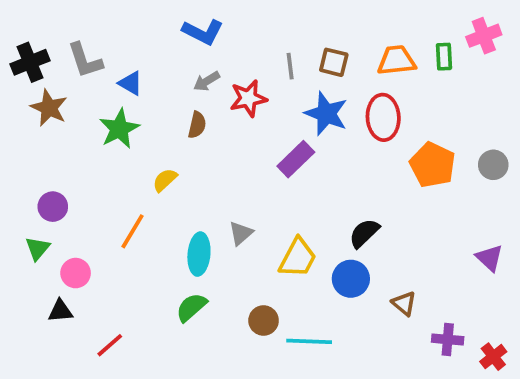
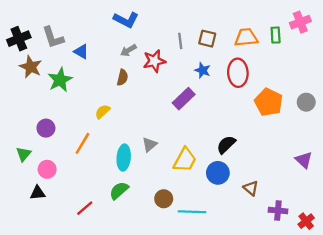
blue star: (326, 114) -> (203, 70), size x0.6
green star: (119, 129) -> (60, 80), moved
purple circle: (53, 207) -> (46, 128), moved
red line: (110, 345) -> (85, 208), moved

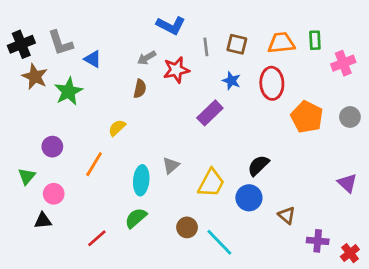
blue L-shape: (126, 20) -> (171, 25), moved
pink cross: (300, 22) -> (343, 63), moved
cyan line: (192, 212) -> (219, 242), turned 44

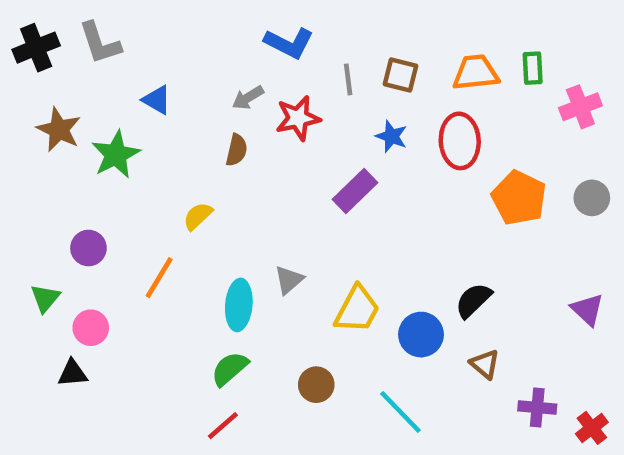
gray L-shape: (60, 43) -> (100, 43), moved
black cross: (21, 44) -> (36, 48), moved
black semicircle: (258, 165) -> (473, 300), moved
red line: (97, 238) -> (223, 426), moved
cyan line: (219, 242) -> (401, 412), moved

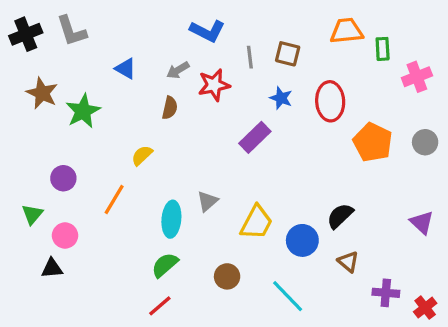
orange trapezoid: (476, 73) -> (347, 31), moved
blue triangle: (157, 100) -> (126, 69), moved

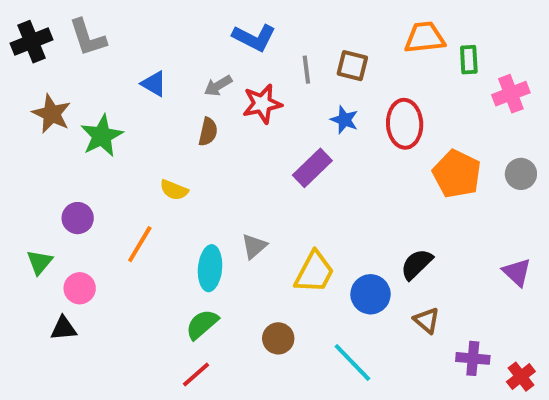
yellow semicircle: (142, 155) -> (174, 190), turned -115

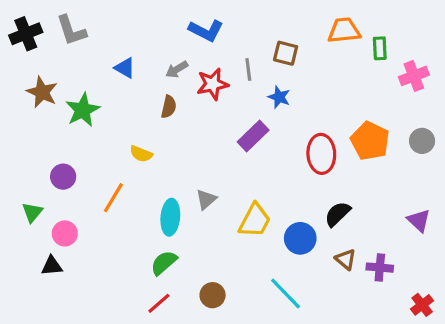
gray line: (306, 70) -> (248, 69), moved
red ellipse: (405, 124) -> (321, 154), moved
brown circle: (278, 338) -> (213, 295), moved
purple cross: (473, 358) -> (380, 268), moved

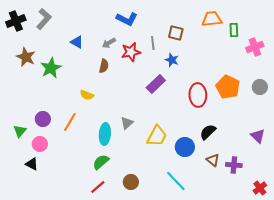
gray L-shape: (71, 30) -> (44, 19), turned -120
purple circle: (63, 177) -> (43, 119), moved
black triangle: (52, 266) -> (32, 164), turned 32

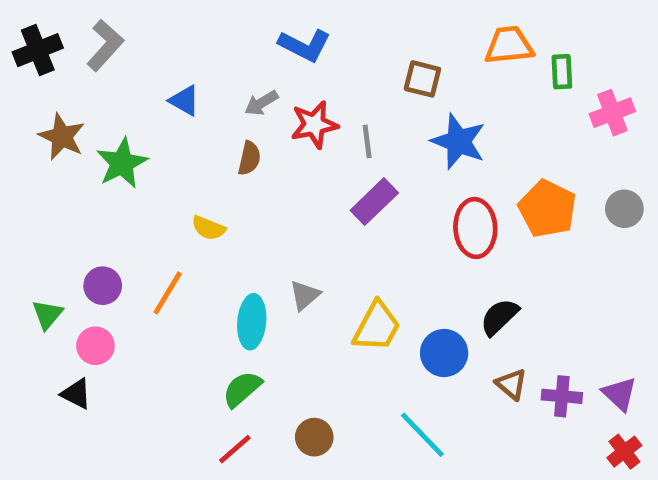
gray line: (153, 43) -> (367, 141), moved
blue star: (172, 60) -> (458, 141), moved, size x1.6
purple triangle: (258, 136) -> (620, 394), moved

